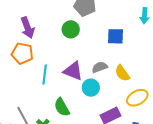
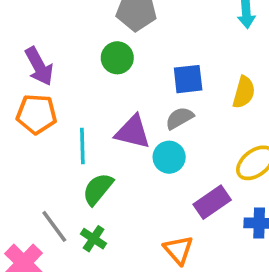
blue square: (115, 36) -> (188, 79), moved
yellow semicircle: (122, 73) -> (244, 92), moved, turned -120
green semicircle: (62, 107) -> (98, 189), moved, turned 78

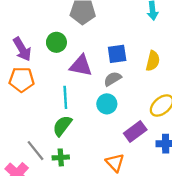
green circle: (117, 58) -> (56, 42), moved
purple triangle: (133, 132) -> (81, 66), moved
cyan line: (82, 146) -> (65, 97), moved
green cross: (94, 239) -> (61, 157), turned -35

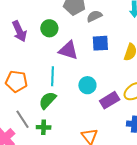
gray semicircle: (113, 79) -> (94, 16), moved
orange pentagon: (22, 80) -> (16, 81), moved
purple rectangle: (135, 131) -> (110, 100), moved

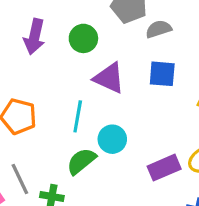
purple arrow: (19, 31) -> (34, 37), turned 30
cyan circle: (87, 85) -> (112, 139), moved
green semicircle: (48, 100) -> (81, 161), moved

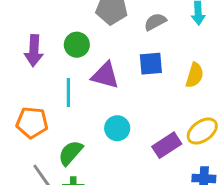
gray semicircle: (159, 29) -> (155, 22), moved
cyan line: (78, 116) -> (68, 92), moved
green semicircle: (81, 161) -> (71, 153), moved

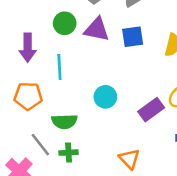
purple arrow: (34, 51) -> (28, 48), moved
purple triangle: (105, 75) -> (97, 30), moved
green semicircle: (71, 153) -> (64, 122), turned -130

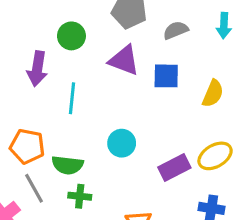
green circle: (65, 23) -> (71, 36), moved
orange pentagon: (28, 96) -> (27, 146), moved
green cross: (69, 153) -> (80, 196), moved

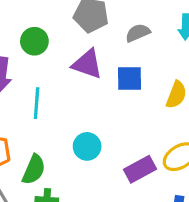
green semicircle: (67, 165) -> (34, 170), turned -72

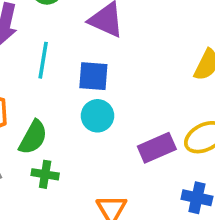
blue square: (130, 78) -> (93, 76), moved

